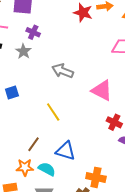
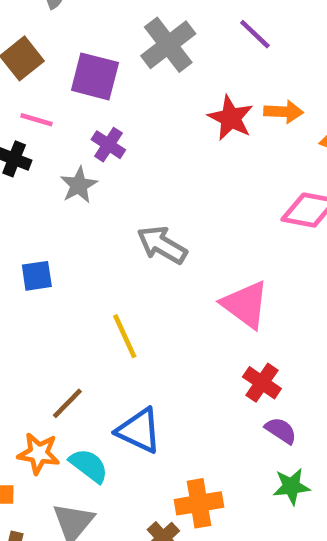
orange cross: (96, 177) -> (199, 503), turned -30

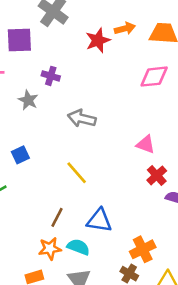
red star: (231, 118) -> (98, 40), turned -30
purple cross: (108, 145) -> (51, 76), moved
pink triangle: (245, 305) -> (146, 144), moved, size x0.7
red cross: (262, 383) -> (157, 175), turned 30

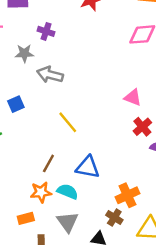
gray star: (28, 100) -> (24, 53), turned -30
gray arrow: (82, 118) -> (50, 75), moved

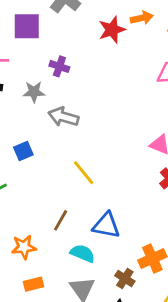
orange star: (41, 192) -> (24, 247), moved
brown cross: (114, 217) -> (125, 278), moved

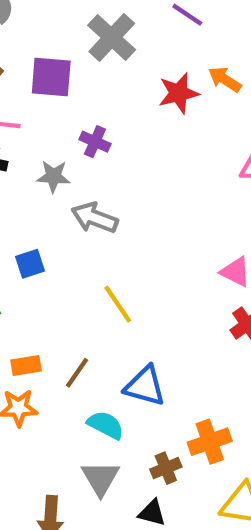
orange arrow: (142, 18) -> (225, 79), turned -140
brown cross: (125, 278) -> (166, 468), turned 30
orange rectangle: (34, 284) -> (26, 365), moved

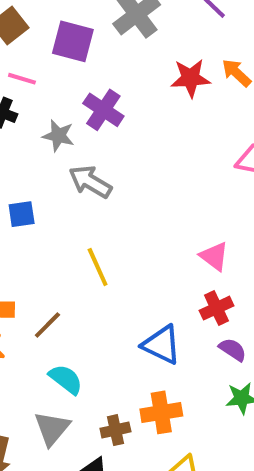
purple cross: (95, 142) -> (103, 110), size x1.4
blue triangle: (145, 386) -> (162, 345), moved

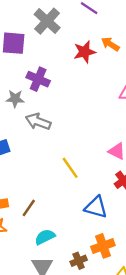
yellow line: (98, 267) -> (70, 168), moved
cyan semicircle: (66, 379) -> (45, 237), turned -54

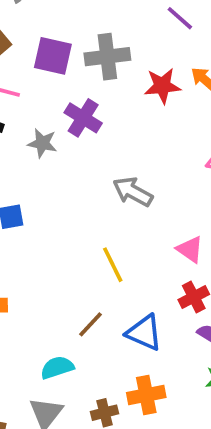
gray cross: (47, 21) -> (107, 57), moved, turned 32
gray arrow: (38, 122) -> (133, 192), moved
brown line: (29, 208) -> (91, 324), moved

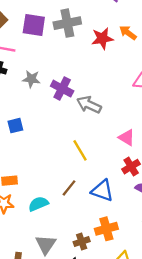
purple cross: (83, 118) -> (62, 89), moved
cyan semicircle: (57, 367) -> (38, 204), moved

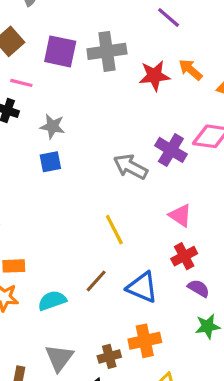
purple cross: (62, 89) -> (171, 150), moved
blue square: (15, 126) -> (50, 162), moved

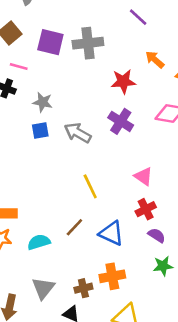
red star: (154, 76) -> (123, 81), moved
purple cross: (171, 150) -> (121, 121), moved
gray arrow: (131, 167) -> (78, 133), moved

